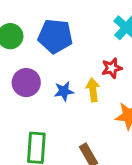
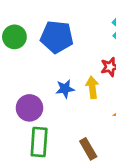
purple circle: (26, 83) -> (29, 108), moved

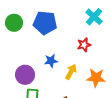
yellow arrow: (92, 87) -> (71, 72), moved, turned 35

